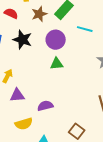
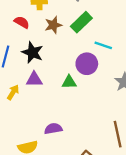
purple circle: (56, 40) -> (87, 64), moved
purple triangle: (17, 95) -> (34, 79), moved

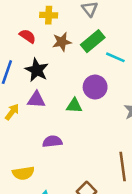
cyan line: (103, 45) -> (115, 57), moved
purple semicircle: (53, 129) -> (52, 141), moved

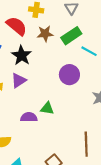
red semicircle: (28, 36) -> (17, 26), size x1.5
purple triangle: (36, 100) -> (19, 80), turned -42
green triangle: (74, 106) -> (47, 108), moved

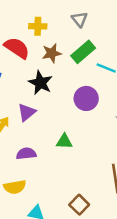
black star: (22, 55) -> (40, 83), moved
purple semicircle: (29, 117) -> (26, 154), moved

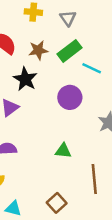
yellow cross: (38, 26) -> (33, 12), moved
green triangle: (64, 141) -> (63, 151), moved

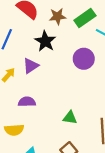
green triangle: (63, 151) -> (70, 118), moved

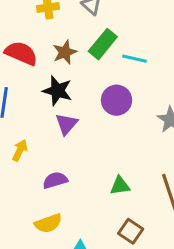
purple triangle: (31, 66) -> (66, 124), moved

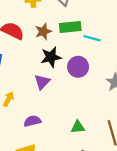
green rectangle: (103, 44) -> (70, 27), turned 42
black star: (57, 91) -> (51, 57), moved, turned -30

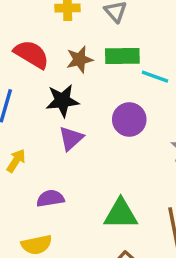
black star: (51, 57) -> (62, 101), moved
green triangle: (78, 127) -> (121, 214), size x1.5

